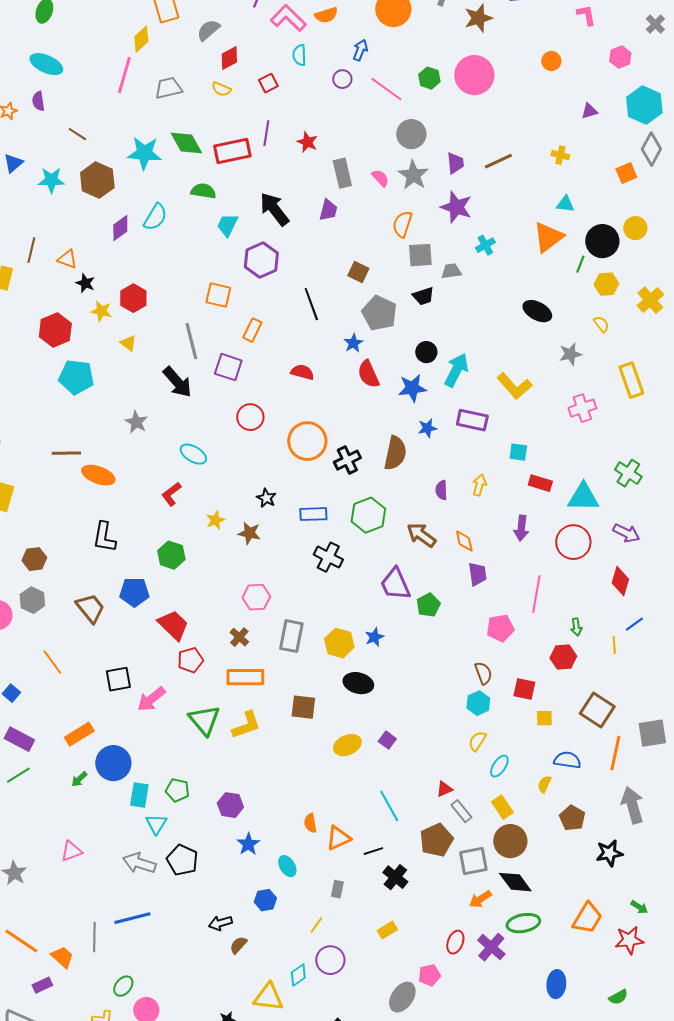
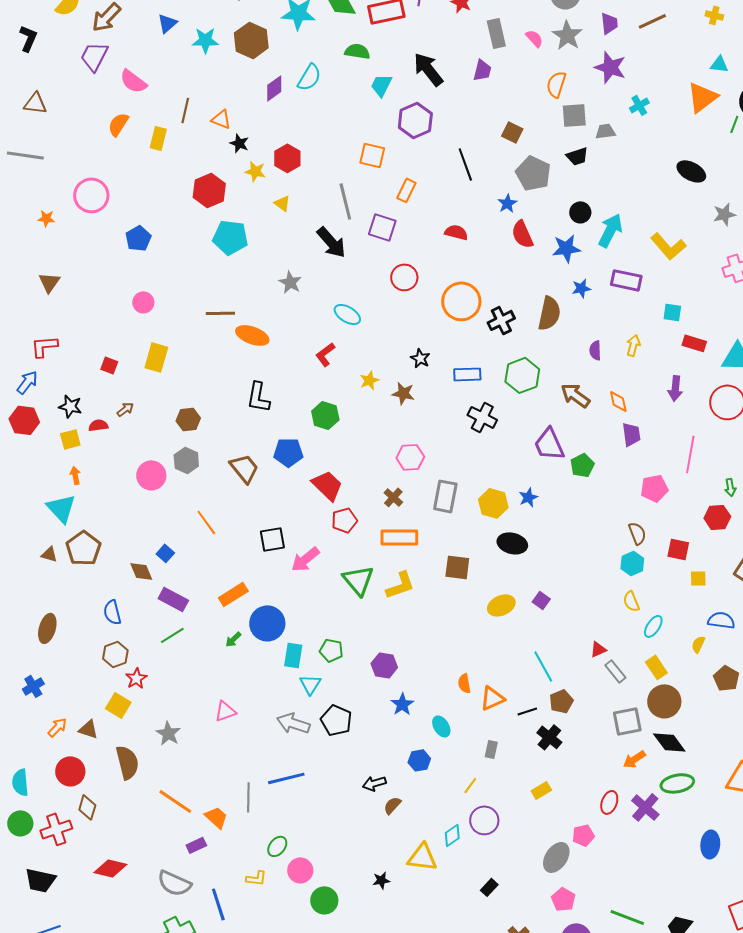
yellow semicircle: (477, 741) -> (631, 601), turned -55
brown pentagon: (436, 840) -> (561, 701), moved, size x0.7

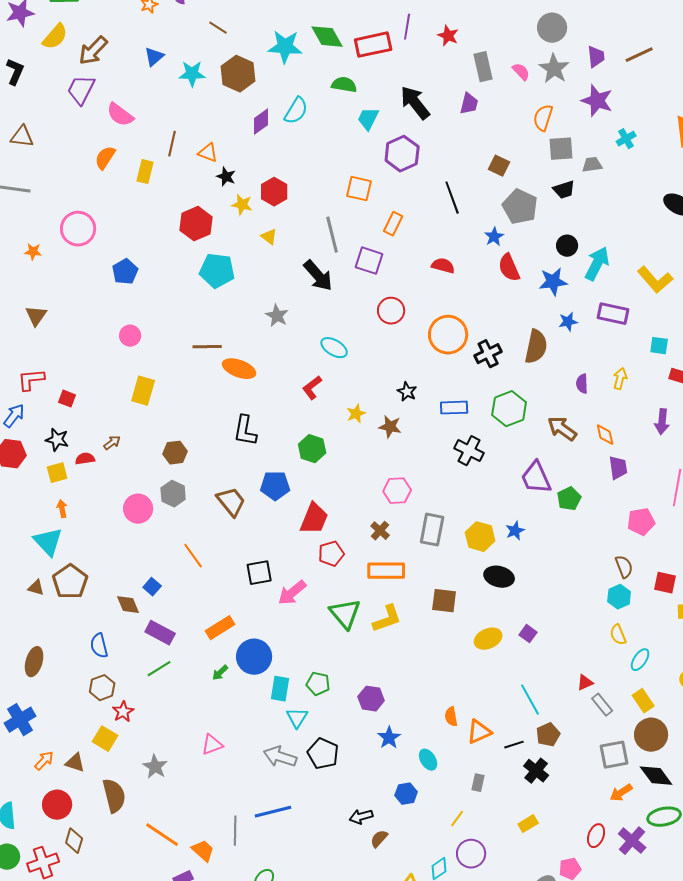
red square: (109, 365) -> (67, 399), moved
red trapezoid: (327, 485) -> (314, 519), turned 68
blue cross: (33, 686) -> (20, 720), size x1.4

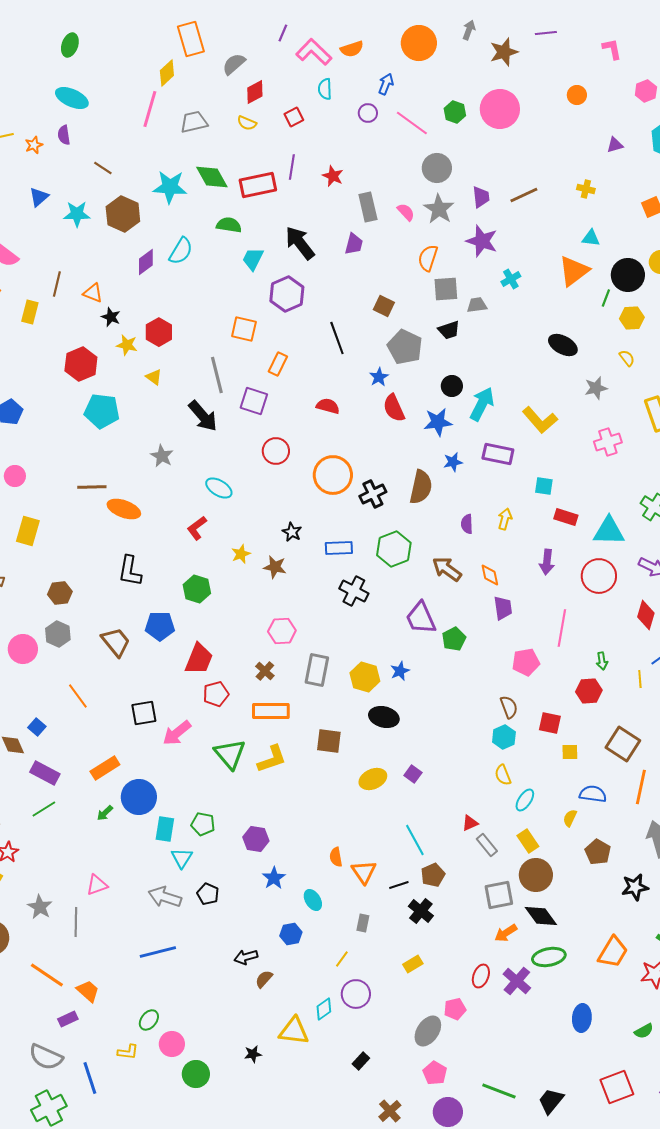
orange triangle: (479, 732) -> (364, 872), turned -40
black pentagon: (323, 754) -> (208, 894), size x0.7
gray line: (235, 831) -> (76, 922), moved

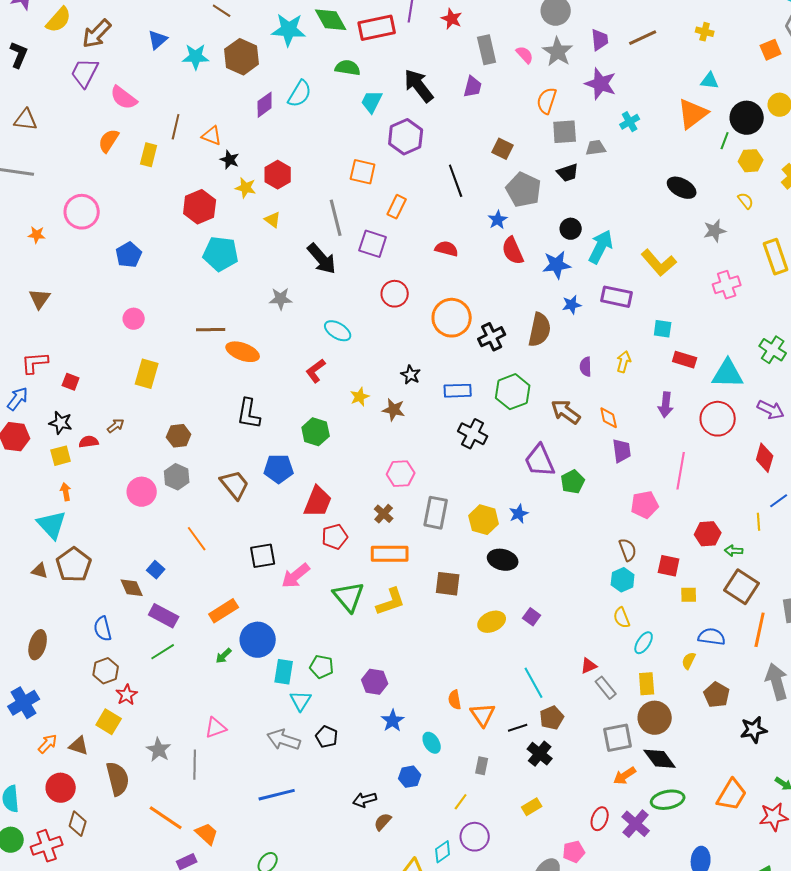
gray star: (162, 456) -> (281, 299), turned -30
green arrow: (602, 661) -> (734, 551), moved, turned 102
yellow rectangle: (528, 841) -> (647, 684), turned 30

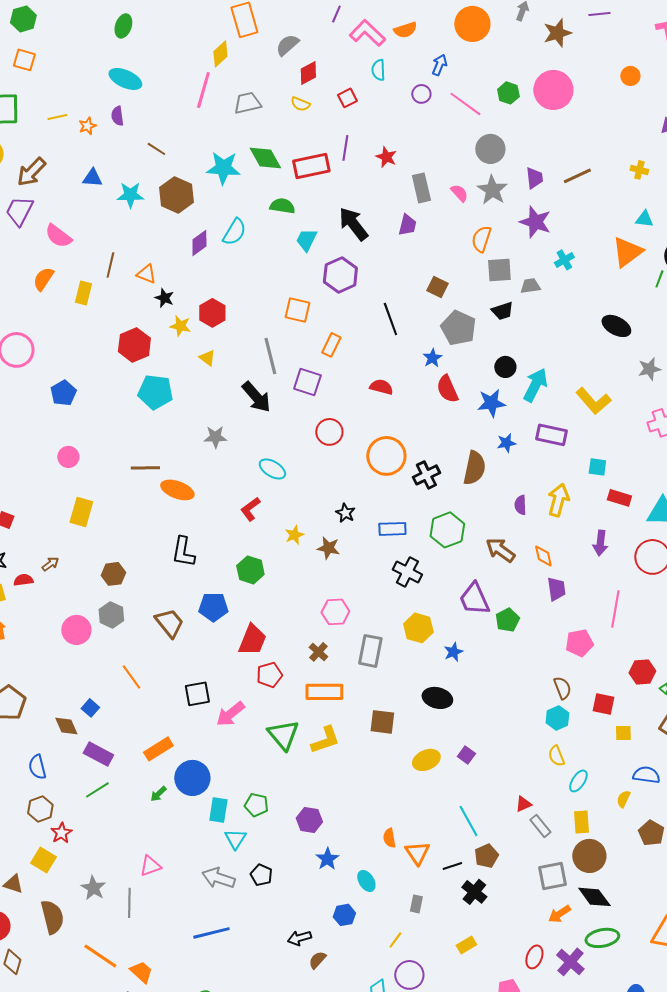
blue triangle: (158, 40) -> (92, 178), turned 45
yellow arrow: (624, 362) -> (558, 500), size x1.5
yellow hexagon: (484, 520) -> (418, 628), moved

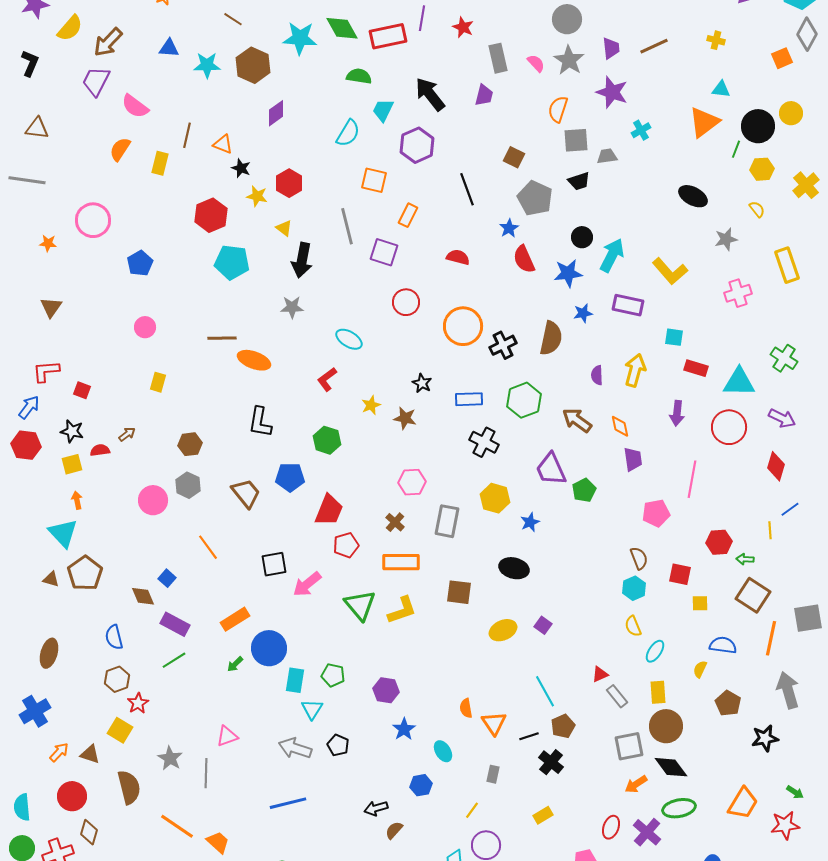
cyan semicircle: (234, 232) -> (348, 133), moved
black arrow: (256, 397) -> (302, 260), moved, turned 52
yellow rectangle: (81, 512) -> (158, 382), size x0.7

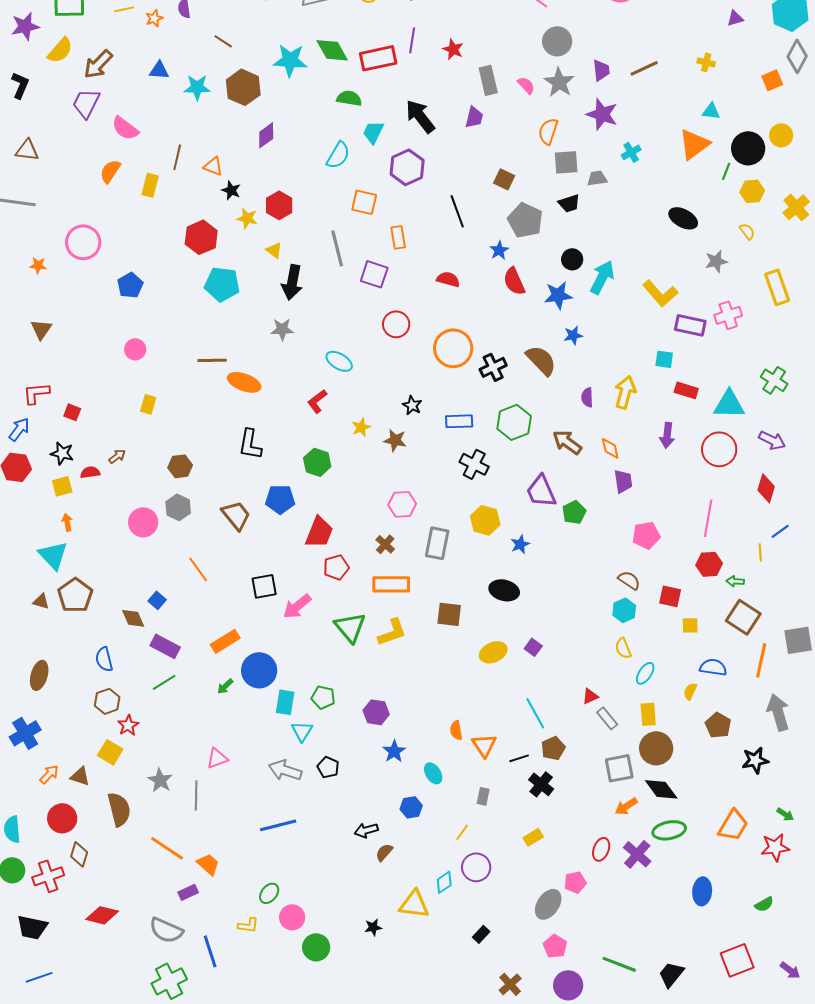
orange rectangle: (408, 215) -> (398, 237), turned -35
purple rectangle: (628, 305) -> (690, 325), moved
brown semicircle: (551, 338) -> (541, 360), turned -56
pink line: (692, 479) -> (708, 518), moved
brown semicircle: (639, 558) -> (629, 580), turned -35

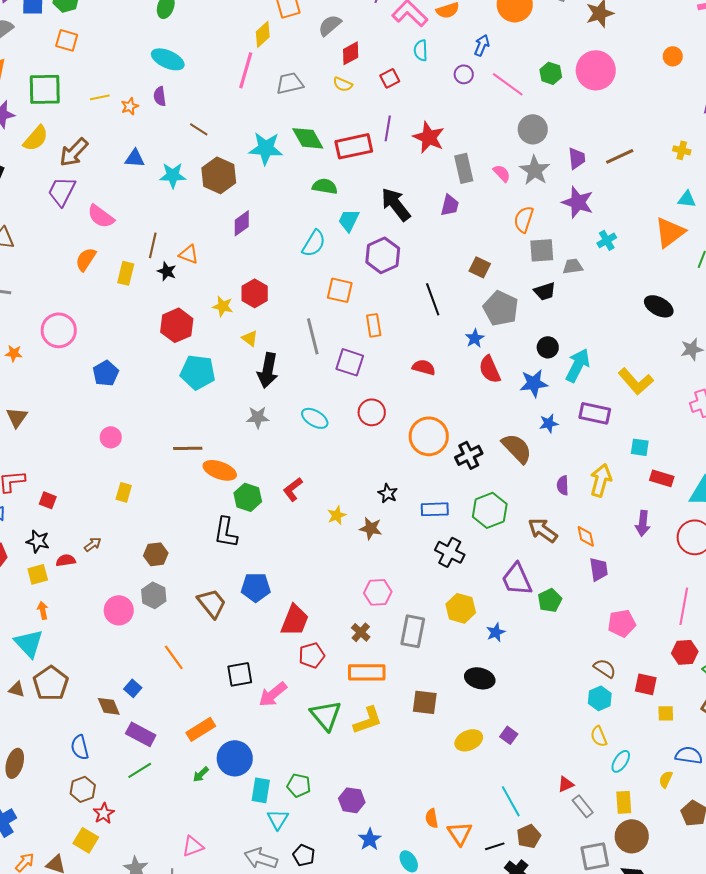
red star: (453, 49) -> (429, 137), size x1.5
black star: (231, 190) -> (167, 271), moved
purple rectangle: (690, 325) -> (595, 413), moved
cyan ellipse: (339, 361) -> (315, 418), moved
green hexagon: (317, 462) -> (248, 497), moved

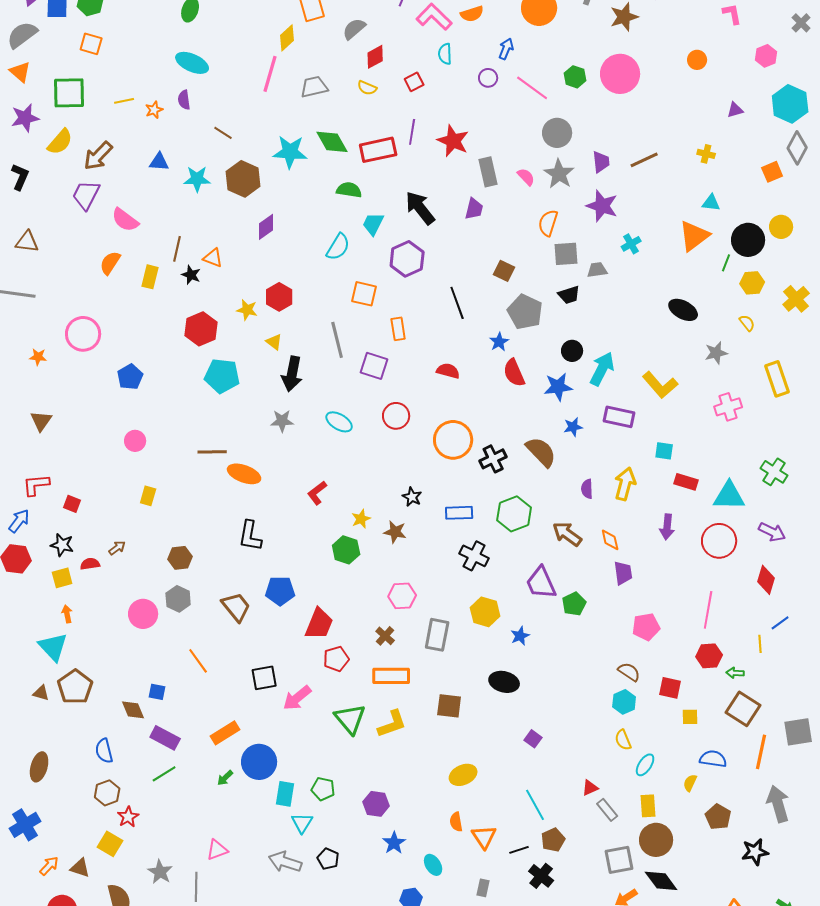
green hexagon: (248, 497) -> (346, 550), moved
blue square: (133, 688) -> (157, 692), turned -30
yellow ellipse: (469, 740) -> (463, 775), moved

